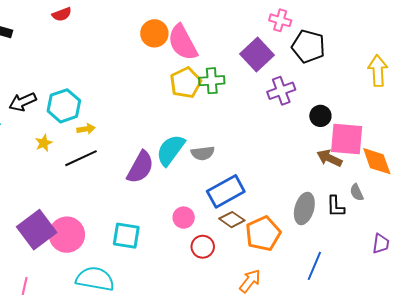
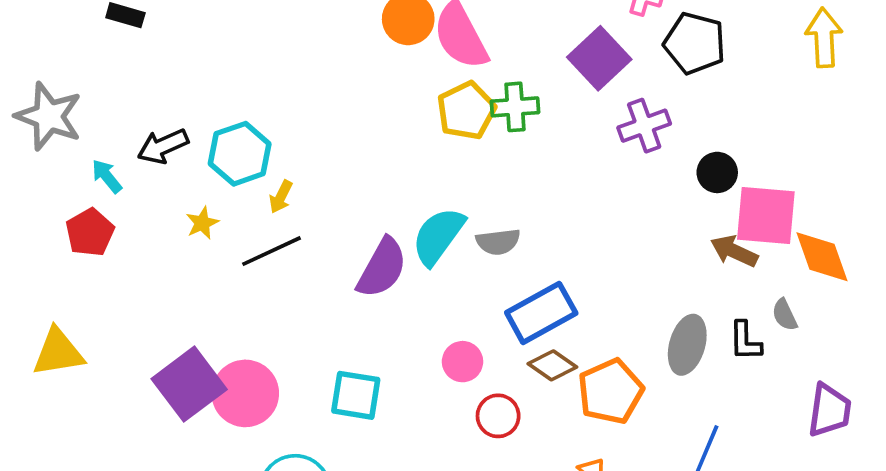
yellow arrow: (378, 71) -> (824, 38), moved
yellow arrow: (86, 129) -> (281, 197), turned 126
purple trapezoid: (381, 244) -> (830, 410), size x1.4

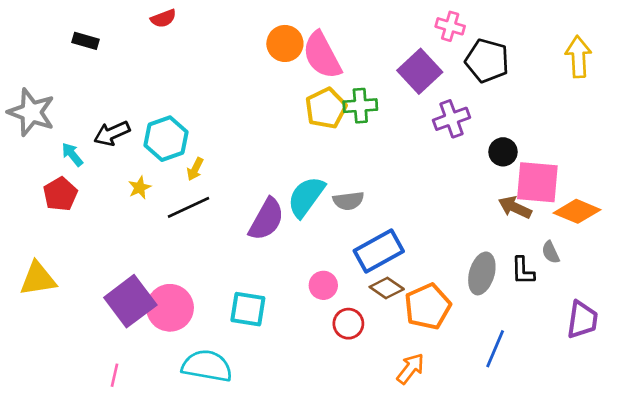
orange diamond: (822, 257) -> (577, 211), turned -48

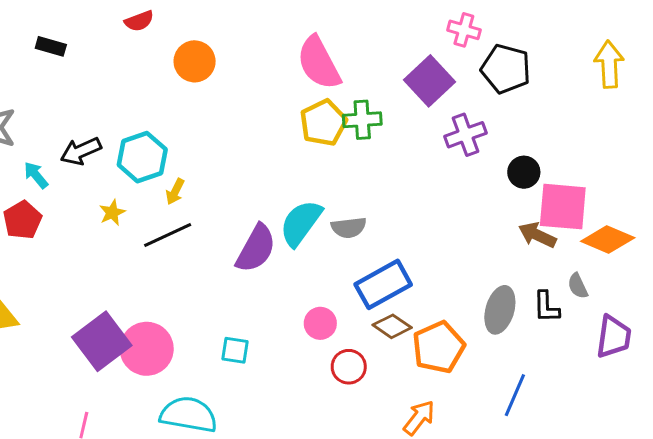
orange circle: (285, 43) -> (195, 61), moved
cyan square: (248, 309) -> (235, 350), size x0.7
purple trapezoid: (582, 320) -> (614, 337), moved

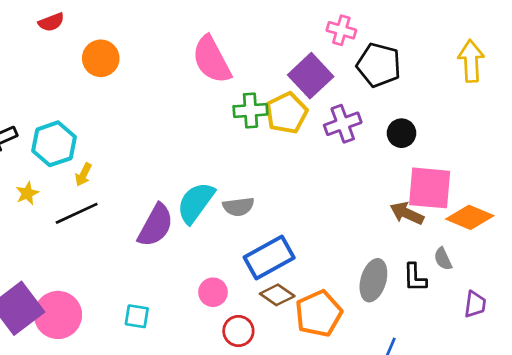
yellow pentagon: (323, 123) -> (287, 113), moved
black circle: (524, 172) -> (401, 133), moved
purple trapezoid: (614, 337) -> (475, 304), size x0.7

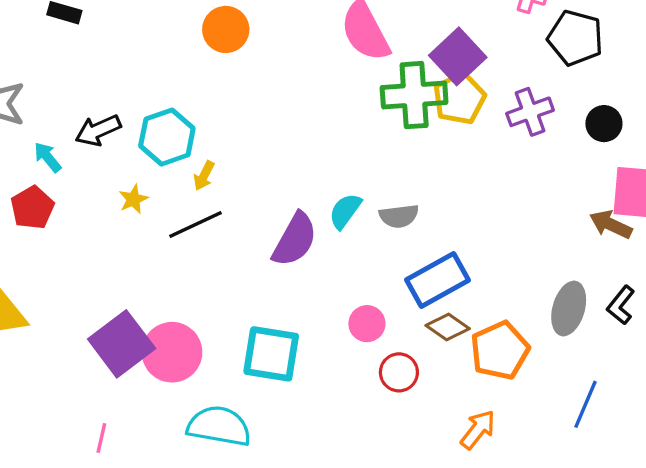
purple square: (311, 76) -> (458, 56), moved
green cross: (250, 110) -> (414, 95), size x1.5
cyan semicircle: (196, 203) -> (345, 211), size x0.7
black L-shape: (415, 278) -> (621, 305), turned 40
cyan square: (137, 316) -> (271, 354), size x1.8

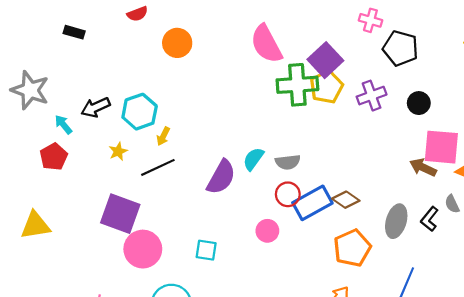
brown diamond: (448, 327) -> (346, 200), moved
purple square: (122, 344) -> (120, 214), moved, turned -33
cyan square: (271, 354) -> (206, 250), size x0.6
red circle: (399, 372) -> (288, 194), moved

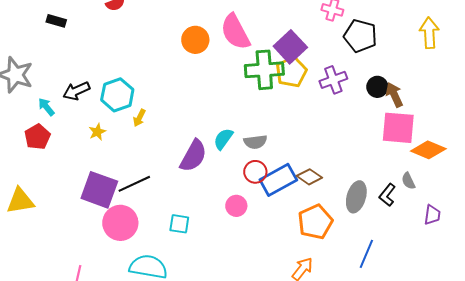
orange circle: (177, 43) -> (195, 40), moved
black line: (158, 167) -> (134, 184), moved
brown arrow: (423, 167) -> (394, 95), moved, turned 40

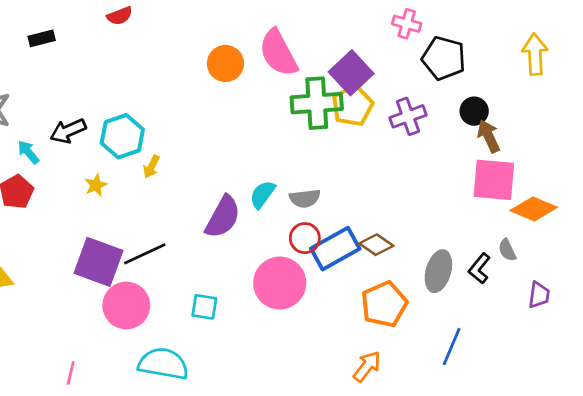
black rectangle: (56, 21) -> (42, 38), turned -30
black circle: (377, 87) -> (474, 111), moved
pink circle: (236, 206) -> (280, 283), size x1.8

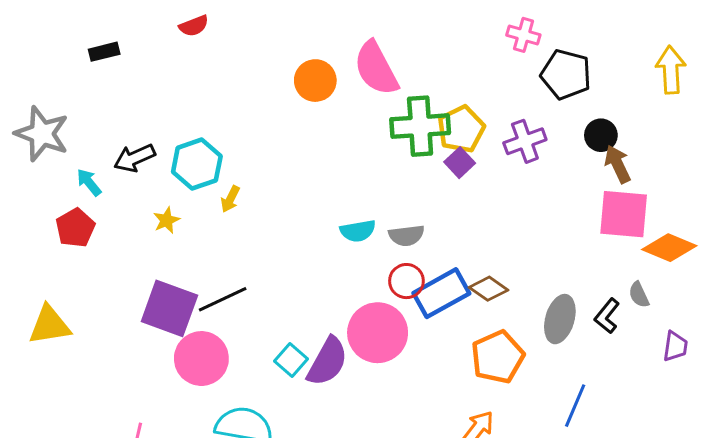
purple square: (351, 73) -> (460, 163), moved, size x0.6
cyan semicircle: (263, 194) -> (358, 231), turned -136
purple semicircle: (223, 217) -> (327, 362), moved
cyan square: (204, 307) -> (291, 360), turned 32

